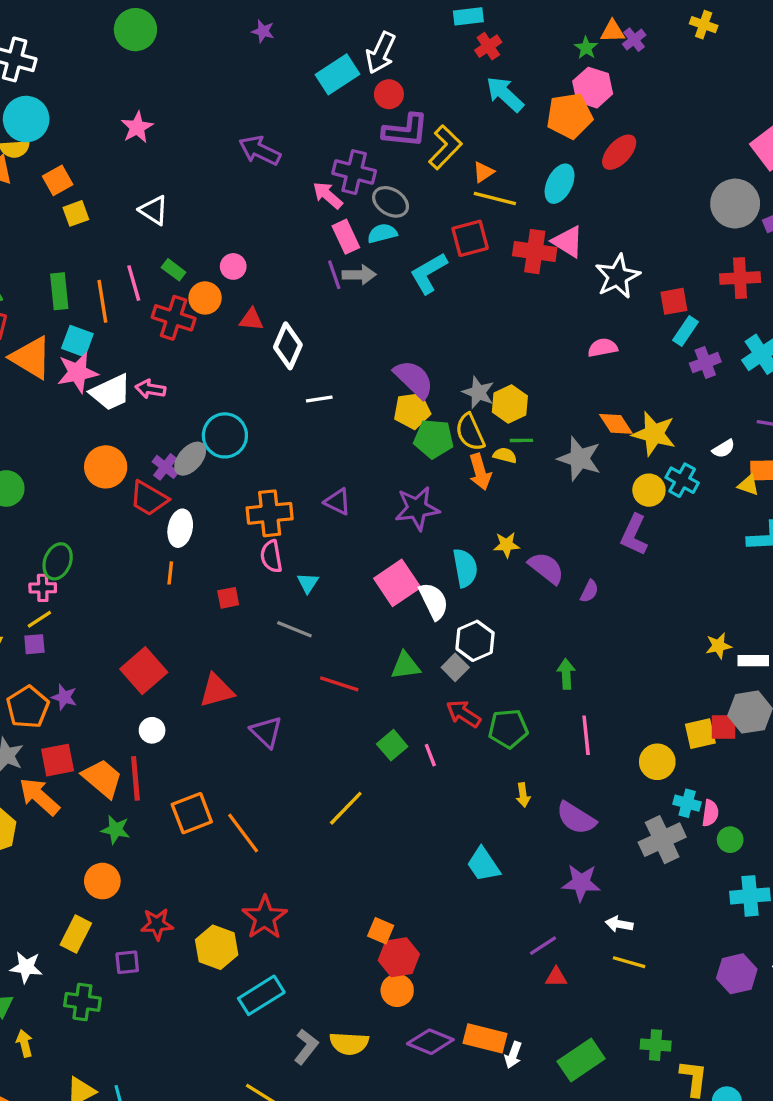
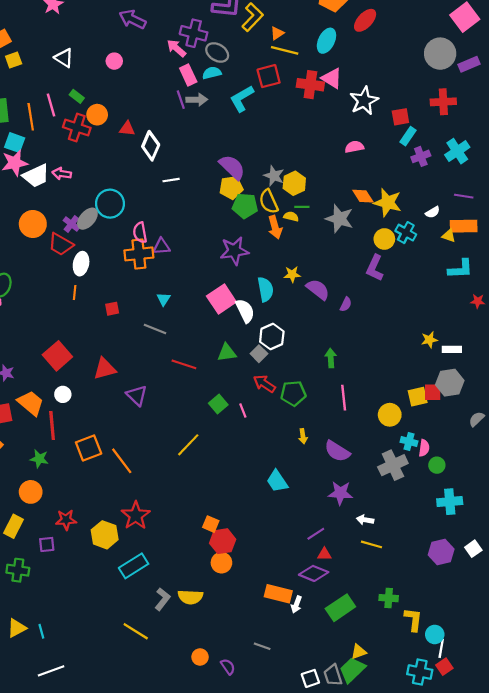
pink circle: (233, 266) -> (114, 61), moved
purple triangle: (338, 502) -> (161, 246), moved, turned -30
pink semicircle: (271, 556) -> (140, 233), moved
orange trapezoid: (102, 778) -> (31, 403), moved
purple diamond: (430, 1042) -> (314, 573), moved

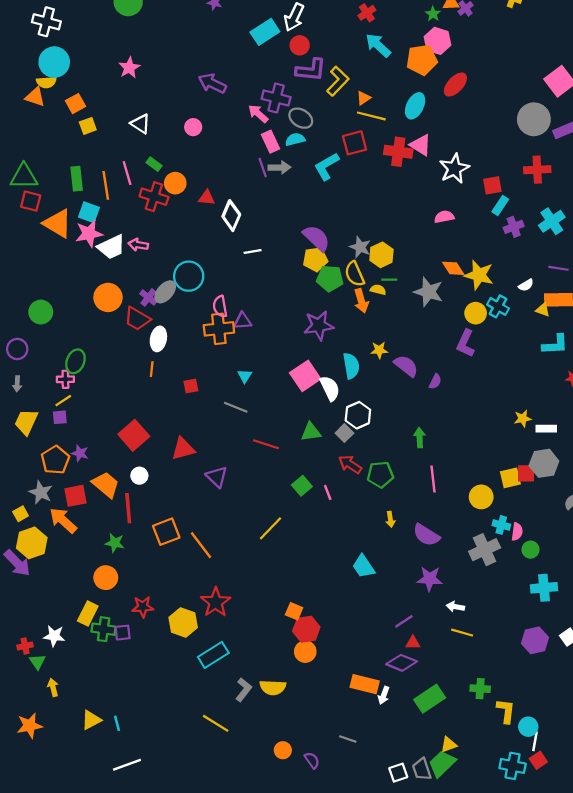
green cross: (18, 570) -> (104, 629), moved

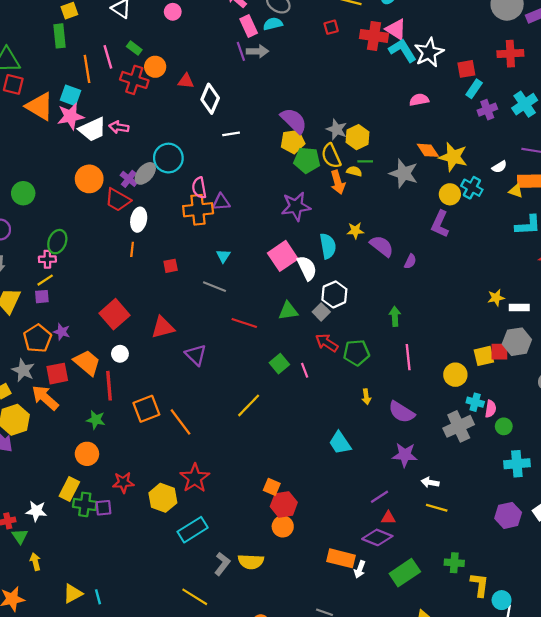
red square: (355, 143) -> (331, 27), size x0.6
cyan L-shape: (327, 166) -> (403, 50), moved, turned 88
green rectangle: (77, 179) -> (59, 36), moved

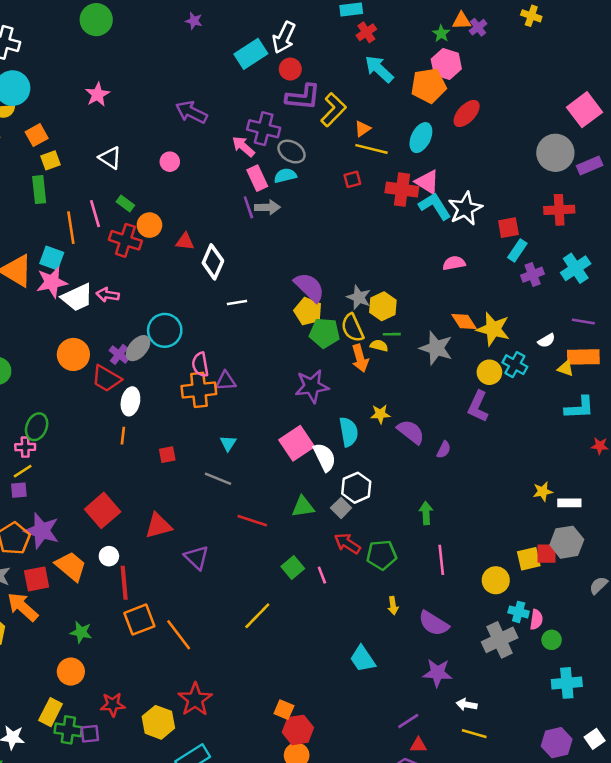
yellow pentagon: (293, 142) -> (308, 311), turned 30
purple star: (62, 332) -> (42, 531), size x1.8
red line: (109, 386) -> (124, 583), moved

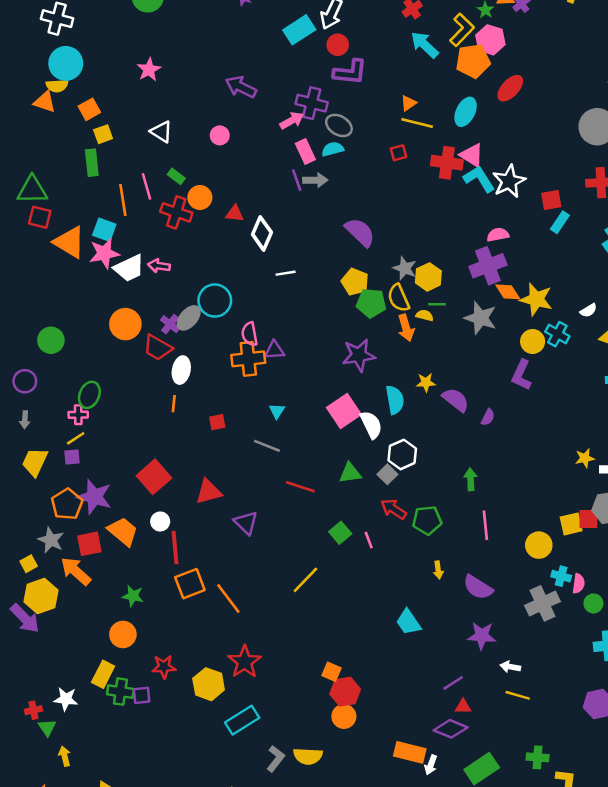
yellow L-shape: (333, 110) -> (462, 30), moved
pink arrow: (243, 146) -> (292, 120), turned 110
purple cross: (533, 275) -> (488, 266), moved, size x1.6
purple semicircle: (309, 287) -> (360, 232), moved

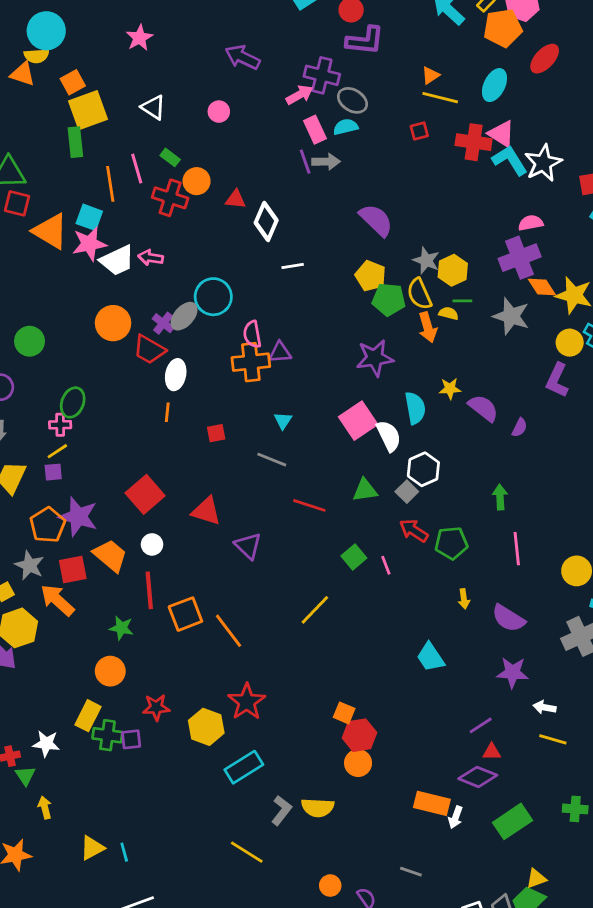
yellow square: (103, 134) -> (88, 110), size x1.8
red triangle: (209, 492) -> (206, 511), turned 32
red line: (175, 548) -> (149, 590), moved

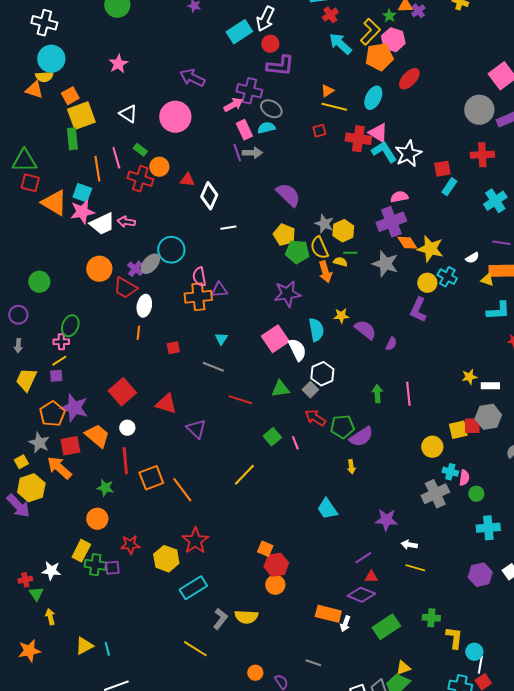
pink circle: (219, 112) -> (175, 117), size x2.0
pink line: (517, 549) -> (408, 394), moved
purple semicircle: (508, 618) -> (361, 437), moved, turned -65

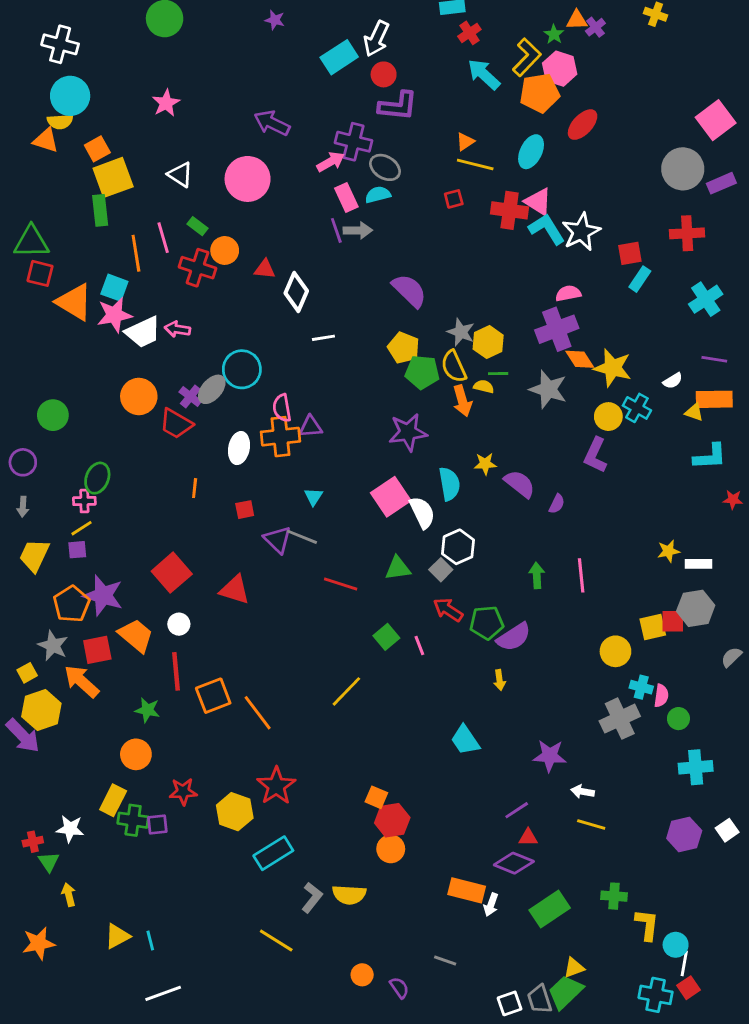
white ellipse: (144, 306) -> (239, 448), moved
purple triangle: (196, 429) -> (278, 540), moved

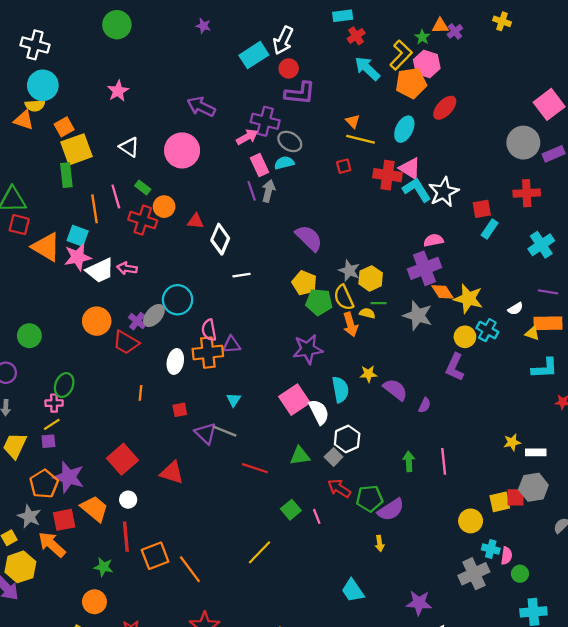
orange triangle: (465, 142) -> (353, 121), turned -40
gray arrow: (358, 230) -> (268, 191), turned -75

